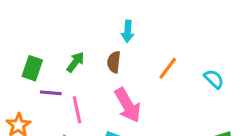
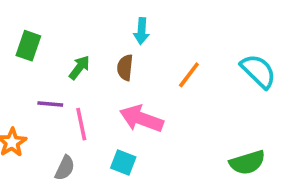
green rectangle: (32, 68) -> (28, 46), moved
cyan semicircle: (214, 79) -> (258, 71), moved, size x1.5
pink arrow: (128, 105) -> (141, 119), turned 140

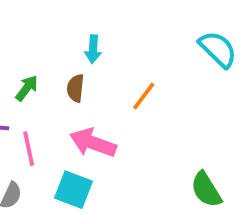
cyan semicircle: (258, 71) -> (218, 49), moved
cyan square: (123, 162) -> (73, 190), size x1.4
green semicircle: (247, 162) -> (206, 190), turned 75

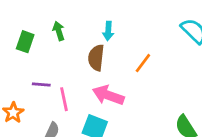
green arrow: (27, 88) -> (59, 31), moved, turned -54
brown semicircle: (75, 88) -> (96, 58), size x1.4

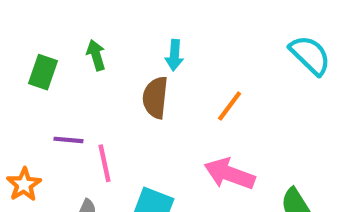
pink arrow: (108, 95) -> (230, 174), moved

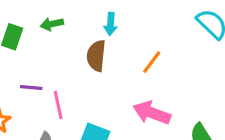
green arrow: (96, 55) -> (52, 24), turned -85

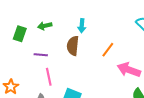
purple line: (31, 87) -> (41, 55), moved
pink arrow: (152, 113) -> (129, 70), moved

